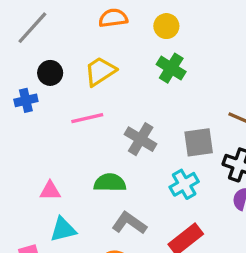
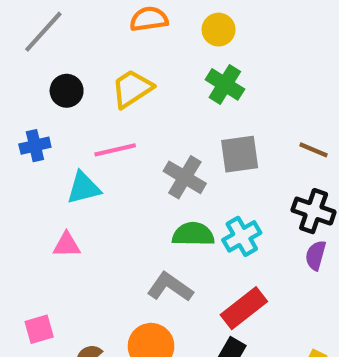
blue cross: (26, 100) -> (35, 146), moved
gray square: (199, 142) -> (240, 154), moved
green semicircle: (110, 183) -> (193, 234), moved
cyan triangle: (63, 230) -> (83, 188), moved

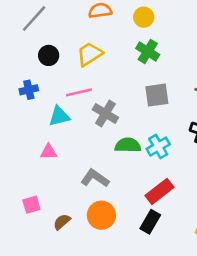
gray cross: (185, 177) -> (105, 114), moved
gray L-shape: (170, 287) -> (95, 178), moved

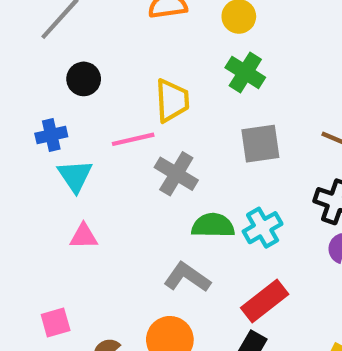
yellow trapezoid: (90, 54) -> (172, 100), moved, turned 120
cyan triangle: (59, 116) -> (75, 176), moved, turned -50
gray L-shape: (95, 178) -> (187, 277), moved

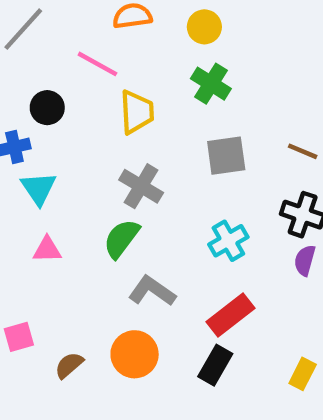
black circle: (84, 79) -> (47, 108), moved
pink line: (133, 139) -> (97, 64), moved, turned 42
green semicircle: (213, 226) -> (121, 239), moved, turned -54

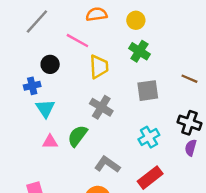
brown line: (303, 151) -> (189, 79), moved
green semicircle: (121, 239) -> (77, 136), moved

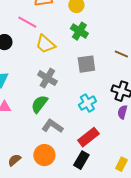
yellow trapezoid: (99, 67) -> (45, 44), turned 135
green semicircle: (77, 136) -> (39, 104), moved

